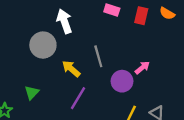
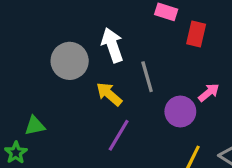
red rectangle: (141, 16) -> (196, 34), moved
white arrow: (64, 21) -> (112, 45), moved
green triangle: (32, 92) -> (35, 126), moved, turned 35

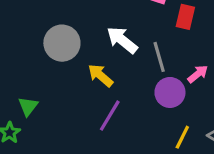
white arrow: (112, 45) -> (122, 40), moved, turned -32
gray line: (147, 77) -> (159, 57), moved
green triangle: (35, 126) -> (28, 106), turned -40

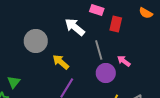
white arrow: (122, 40) -> (75, 27), moved
pink arrow: (198, 74) -> (124, 61), turned -104

